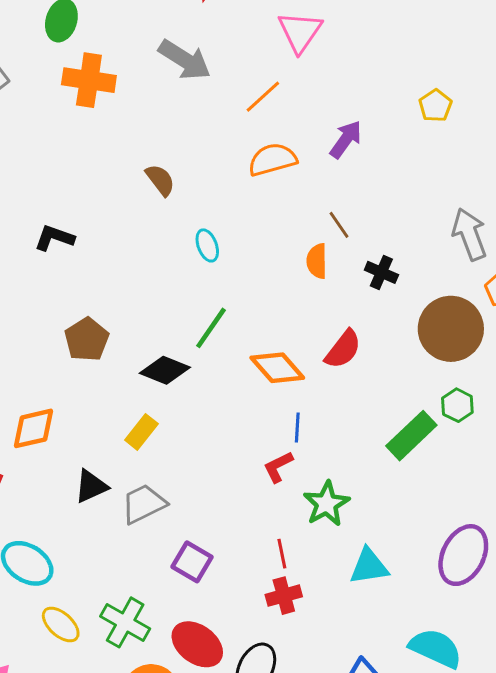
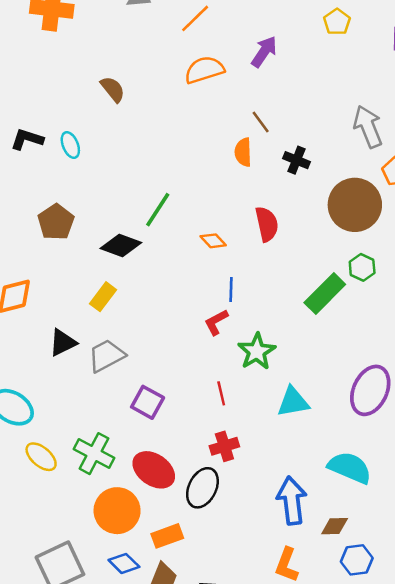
cyan ellipse: (207, 245) -> (70, 145), moved
red semicircle: (343, 349) -> (267, 224), turned -48
orange diamond: (277, 368) -> (213, 241), size x0.6
red cross: (284, 596) -> (224, 446), moved

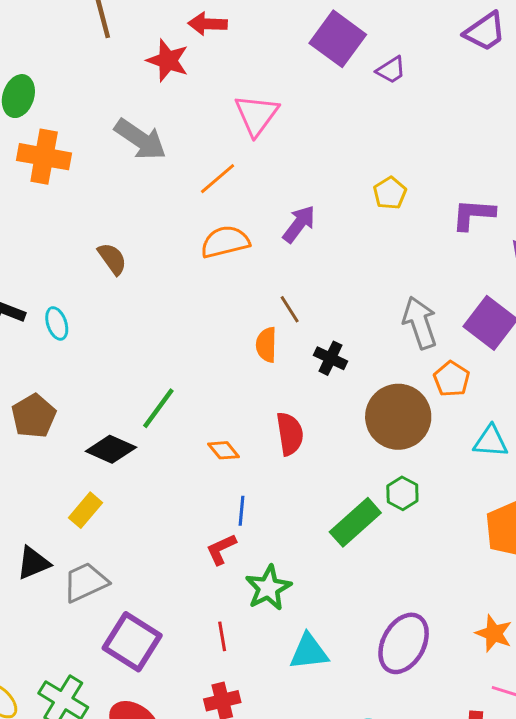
purple square: (148, 402) -> (132, 642), size x1.4

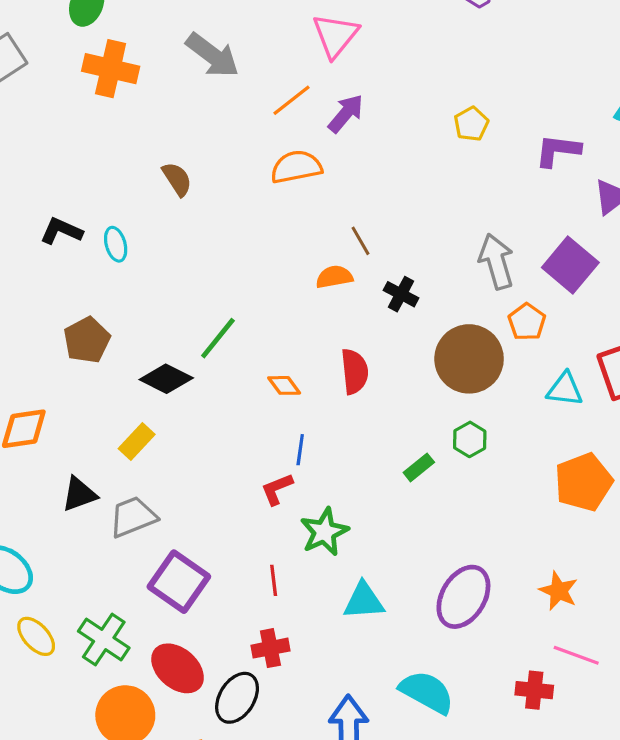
purple arrow: (299, 224) -> (346, 114), moved
orange semicircle: (266, 345) -> (334, 277), turned 76
green rectangle: (355, 522) -> (419, 467), size x0.6

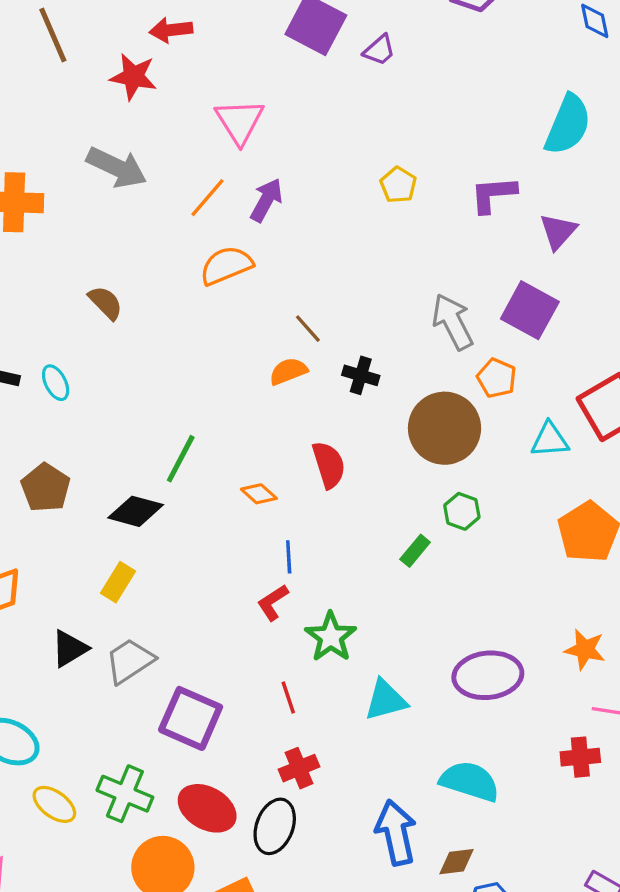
purple ellipse: (463, 597) -> (488, 675), turned 64

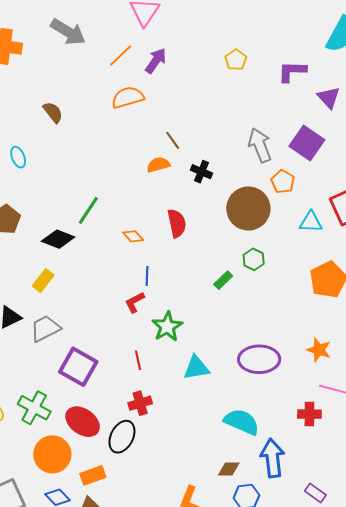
purple triangle: (558, 231) -> (329, 98), turned -30
blue arrow: (396, 833) -> (273, 458), moved

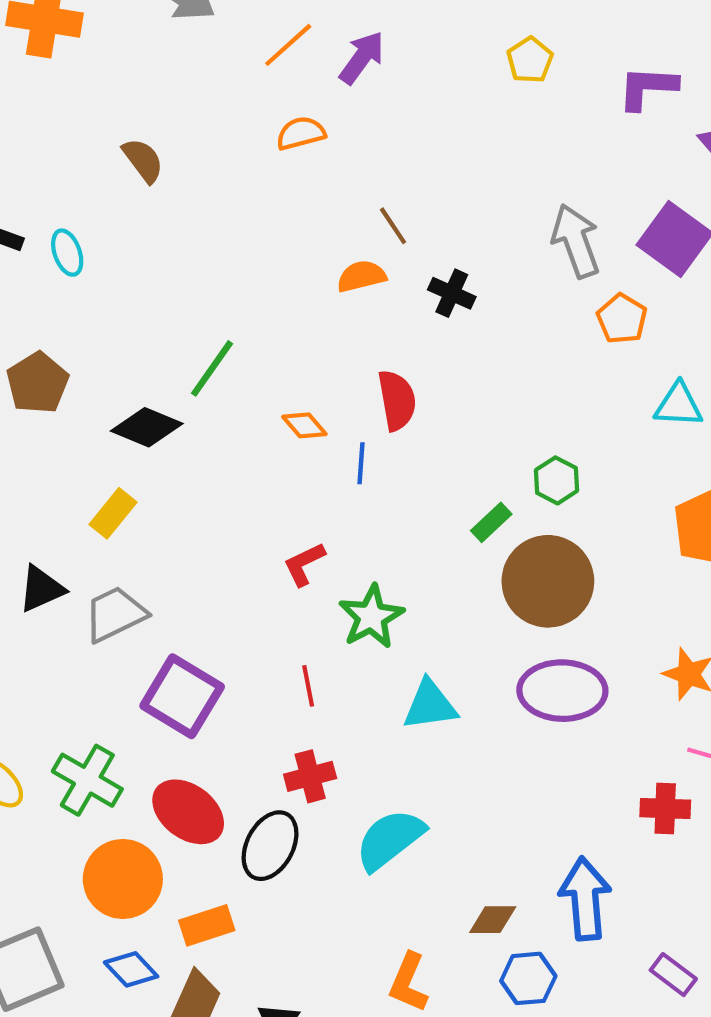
orange semicircle: (128, 97) -> (301, 133), size x0.7
brown circle: (248, 209) -> (548, 581), moved
blue line: (147, 276) -> (361, 463), moved
cyan semicircle: (242, 422) -> (390, 840), moved, turned -63

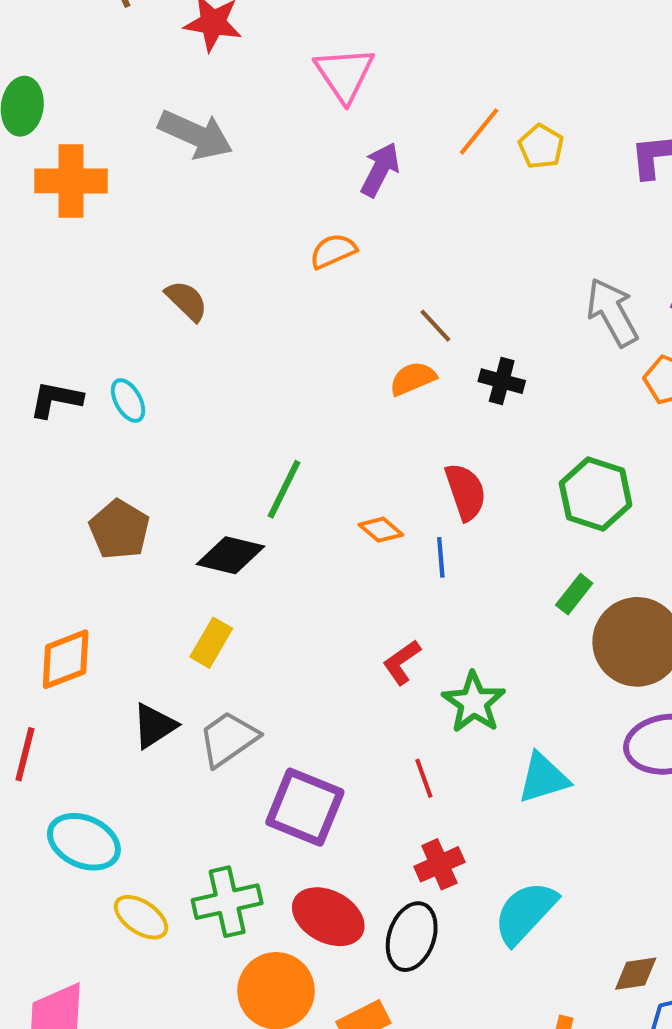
orange line: (288, 45) -> (479, 131), moved
green hexagon: (556, 480) -> (596, 494), moved, size x1.6
green cross: (87, 780) -> (227, 902), turned -34

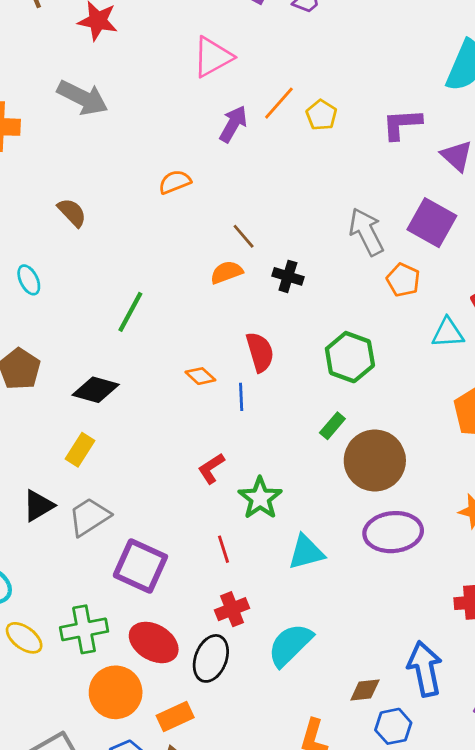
pink triangle: (345, 74) -> (213, 57), moved, turned 33
purple arrow: (380, 170) -> (233, 124), moved
green line: (284, 489) -> (130, 312), moved

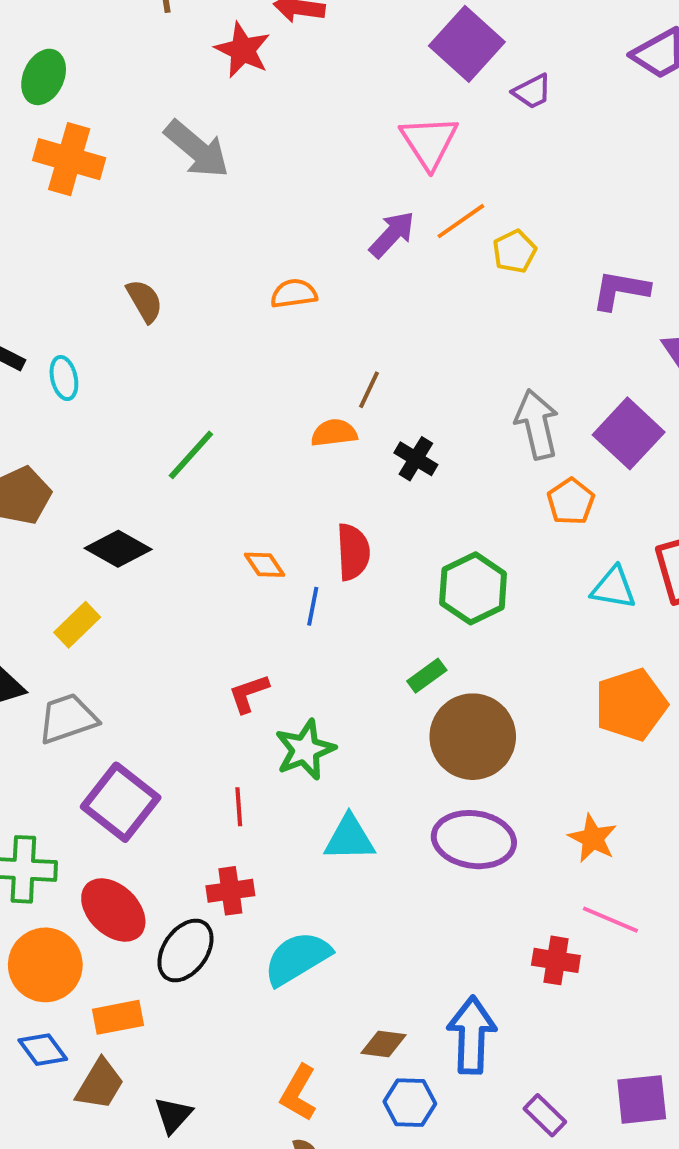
pink triangle: (213, 57) -> (429, 142), moved, turned -48
brown line: (244, 236) -> (369, 390), turned 52

